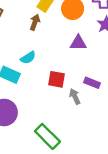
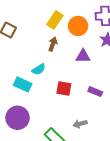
brown arrow: (35, 22) -> (53, 44), moved
gray arrow: (75, 96) -> (80, 124), moved, turned -80

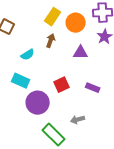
cyan semicircle: (39, 69) -> (28, 55), moved
red square: (64, 89) -> (62, 85), turned -35
purple circle: (17, 118) -> (38, 103), moved

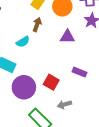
cyan semicircle: (28, 55) -> (23, 42), moved
red square: (62, 85) -> (51, 82), moved, turned -35

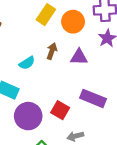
brown arrow: (37, 25) -> (52, 51), moved
purple rectangle: (80, 72) -> (93, 98), size x1.5

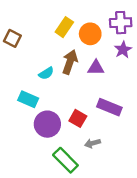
brown arrow: (52, 51) -> (70, 62), size x1.5

